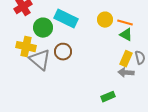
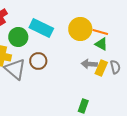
yellow circle: (105, 20) -> (80, 29), size x1.5
gray arrow: (126, 73) -> (89, 64), moved
green rectangle: (108, 97) -> (83, 106), turned -48

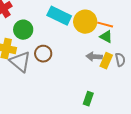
cyan rectangle: (41, 28) -> (59, 16), moved

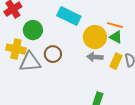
yellow circle: (85, 22) -> (95, 37), moved
gray arrow: (94, 57) -> (95, 57), moved
gray triangle: (20, 62) -> (30, 62), turned -45

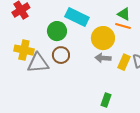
green circle: (33, 30) -> (57, 31), moved
green triangle: (116, 37) -> (124, 14), moved

